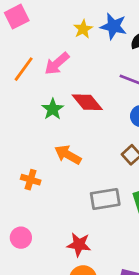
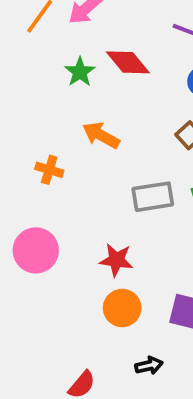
pink circle: (21, 238) -> (36, 250), size x1.5

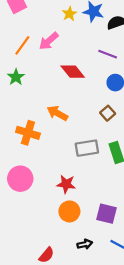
green star: (80, 72) -> (16, 77), moved
orange cross: (49, 170) -> (28, 133), size x1.5

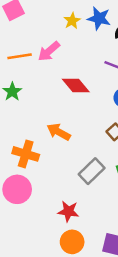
orange line: (22, 45) -> (20, 56), turned 45
gray rectangle: (87, 148) -> (92, 171), turned -35
pink circle: (20, 179) -> (17, 189), moved

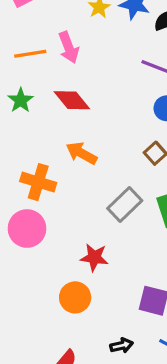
pink arrow: (49, 51) -> (69, 47), turned -70
red diamond: (76, 86) -> (72, 100), moved
orange circle: (72, 242) -> (75, 297), moved

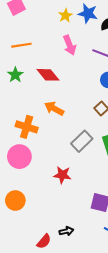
pink arrow: (69, 47) -> (69, 45), moved
orange circle: (75, 297) -> (15, 201), moved
black arrow: (122, 346) -> (66, 231), moved

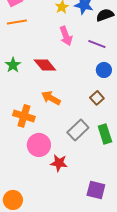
orange line: (21, 45) -> (17, 22), moved
pink circle: (19, 157) -> (39, 145), moved
orange circle: (15, 201) -> (13, 200), moved

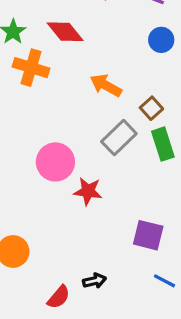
orange arrow: (51, 98) -> (106, 85), moved
brown square: (97, 98) -> (151, 108), moved
orange cross: (24, 116) -> (31, 68), moved

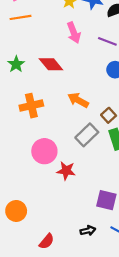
orange cross: (31, 68) -> (31, 106), moved, turned -30
black arrow: (94, 281) -> (88, 231), moved

